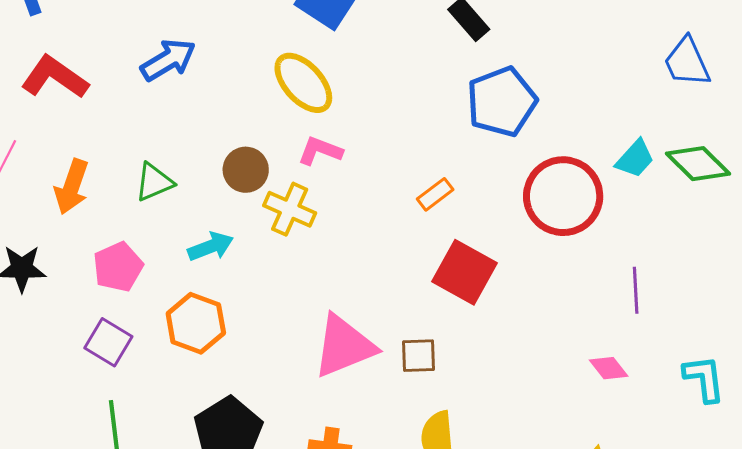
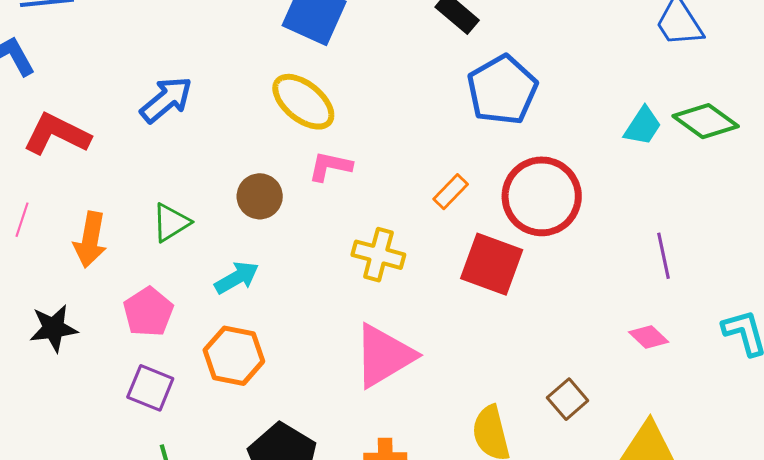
red circle: (563, 196) -> (542, 196), moved
yellow cross: (290, 209) -> (378, 255), moved
brown square: (419, 356) -> (568, 399), moved, turned -30

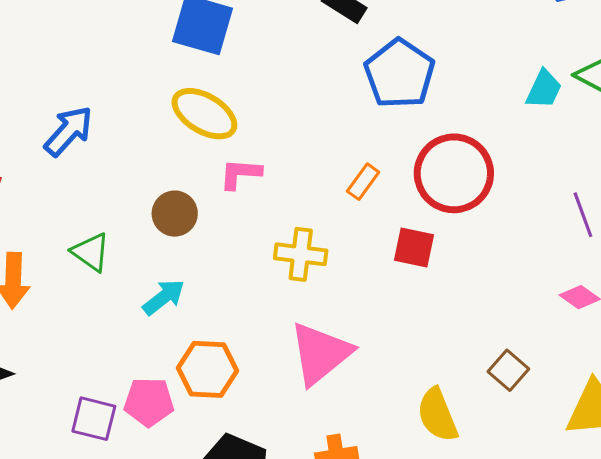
green triangle: (171, 223) -> (91, 252), turned -45
red square: (492, 264) -> (414, 248), size x0.7
pink pentagon: (148, 312) -> (149, 402), moved, turned -30
orange hexagon: (234, 356) -> (207, 369), moved

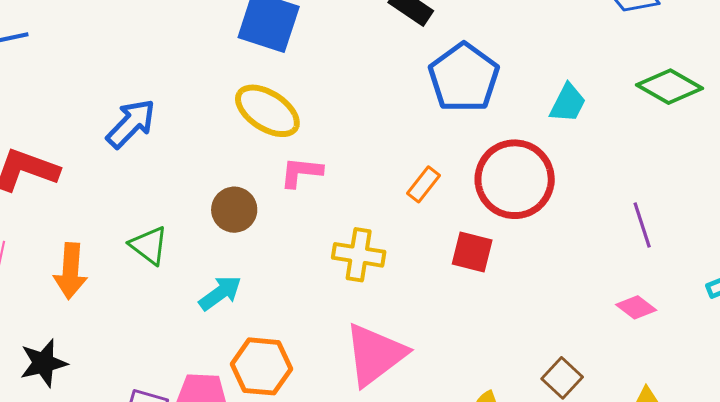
cyan trapezoid: (544, 89) -> (568, 103), moved

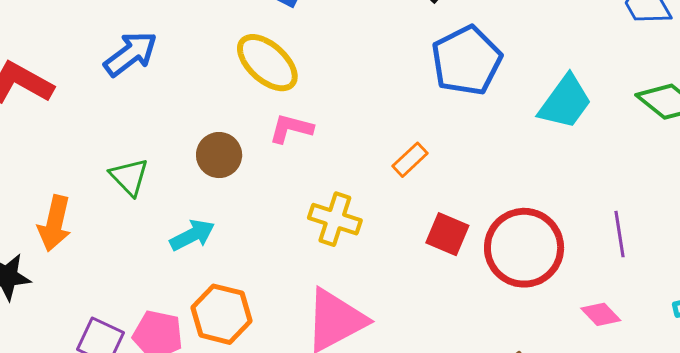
cyan trapezoid: (568, 103) -> (565, 102), size x1.4
red circle: (515, 179) -> (524, 248), moved
orange arrow: (70, 271) -> (55, 223), moved

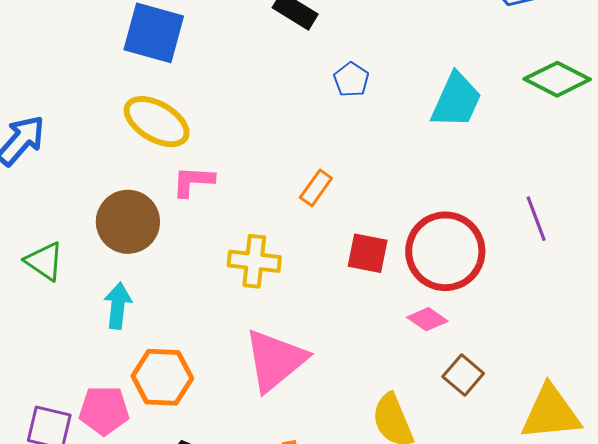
blue pentagon: (467, 61) -> (351, 80), size x0.5
brown circle: (219, 155) -> (128, 222), size x1.4
cyan arrow: (192, 235) -> (118, 306), turned -45
pink diamond: (601, 314) -> (427, 319), moved

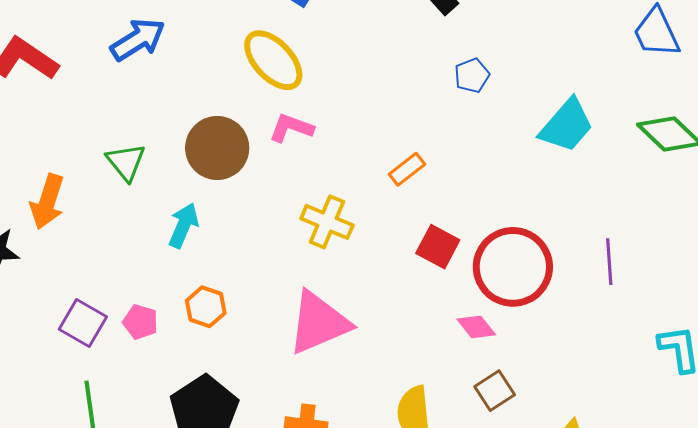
orange hexagon: (162, 377) -> (206, 307), size x0.7
pink pentagon: (104, 410) -> (140, 322), size x0.7

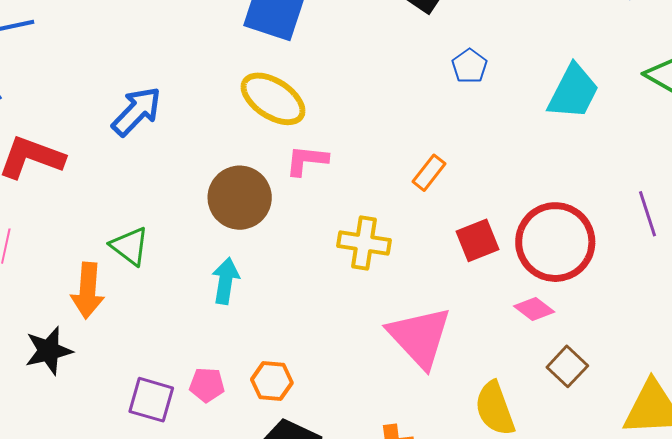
green triangle: (126, 162) -> (130, 246), moved
red square: (438, 247) -> (477, 240), turned -36
orange hexagon: (206, 307) -> (272, 381), moved
pink triangle: (319, 323) -> (420, 337), moved, turned -36

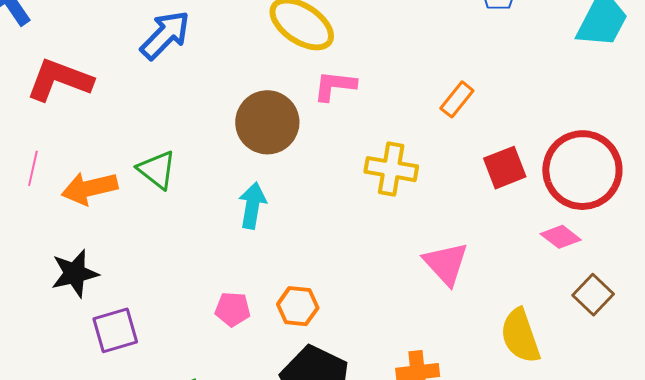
orange arrow: (88, 291) -> (90, 188), moved, turned 72
pink triangle: (420, 337) -> (446, 264), size x0.7
purple square: (151, 400) -> (115, 330), moved, turned -33

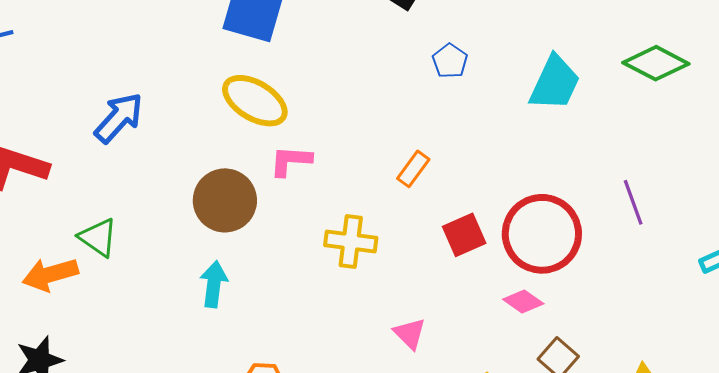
green triangle: (157, 170) -> (98, 238), moved
pink triangle: (446, 264) -> (410, 333), size x0.7

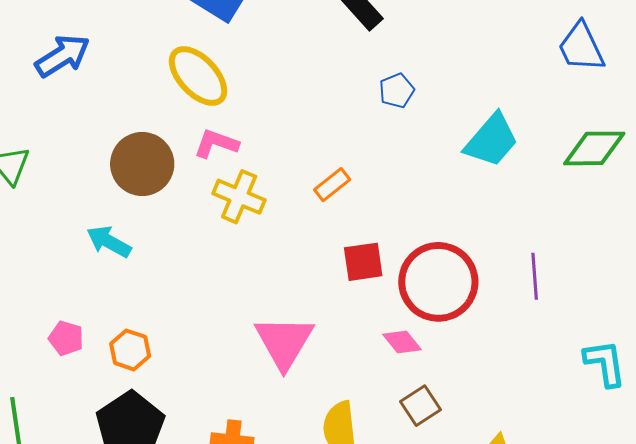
green diamond: (656, 63) -> (594, 148), turned -44
yellow cross: (351, 241) -> (239, 197), moved
cyan arrow: (214, 284) -> (109, 242), turned -84
pink triangle: (410, 333) -> (284, 342), size x1.8

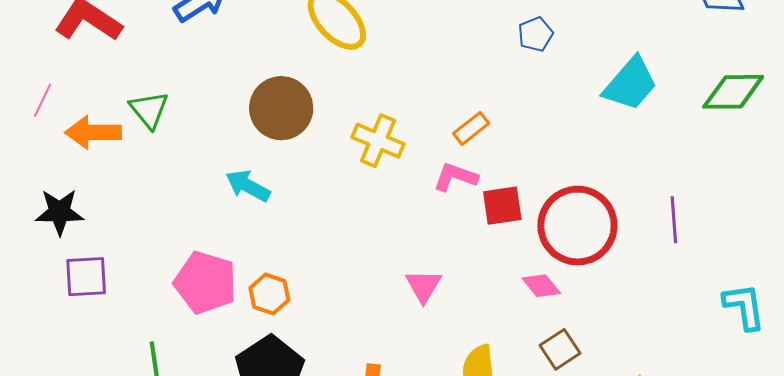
pink L-shape: (216, 144) -> (455, 177), moved
pink pentagon: (66, 338) -> (205, 282), size x1.8
pink triangle: (284, 342) -> (423, 286), size x0.6

